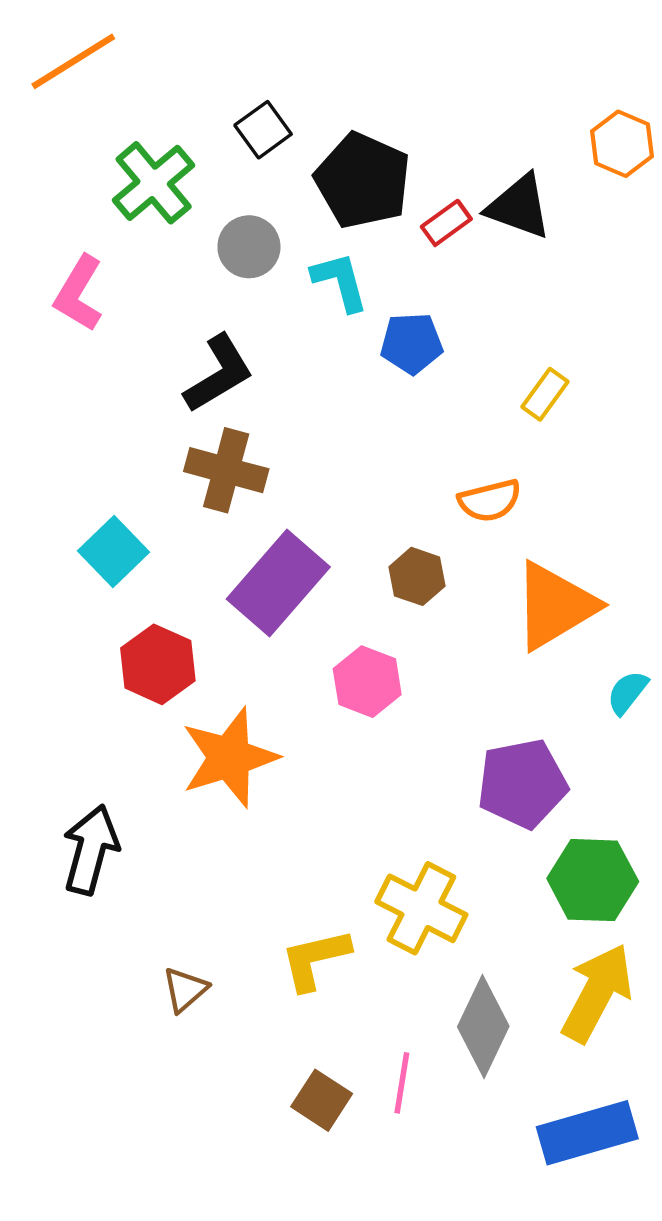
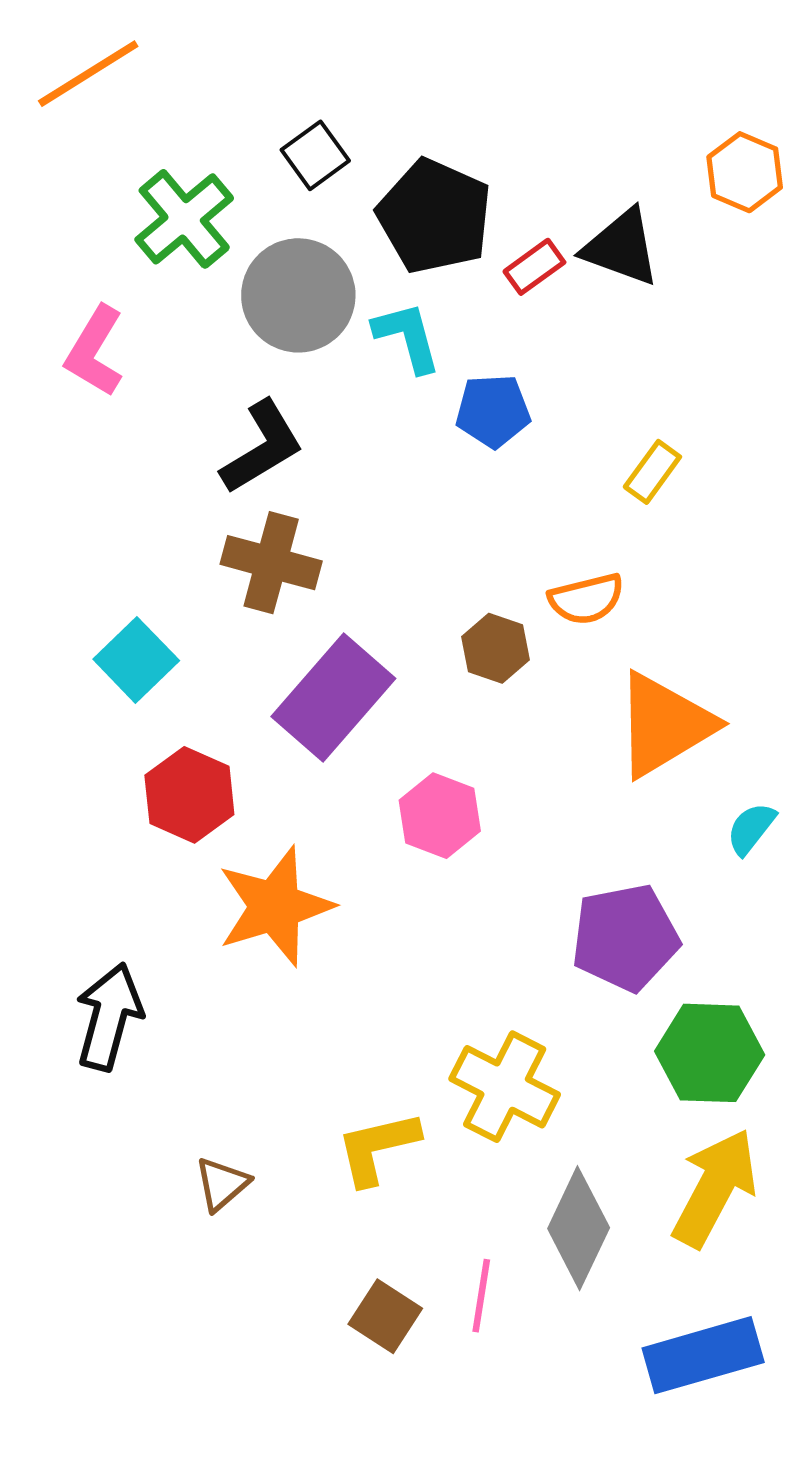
gray circle: (249, 247) -> (298, 295), size x1.5
brown hexagon: (417, 576) -> (496, 648), moved

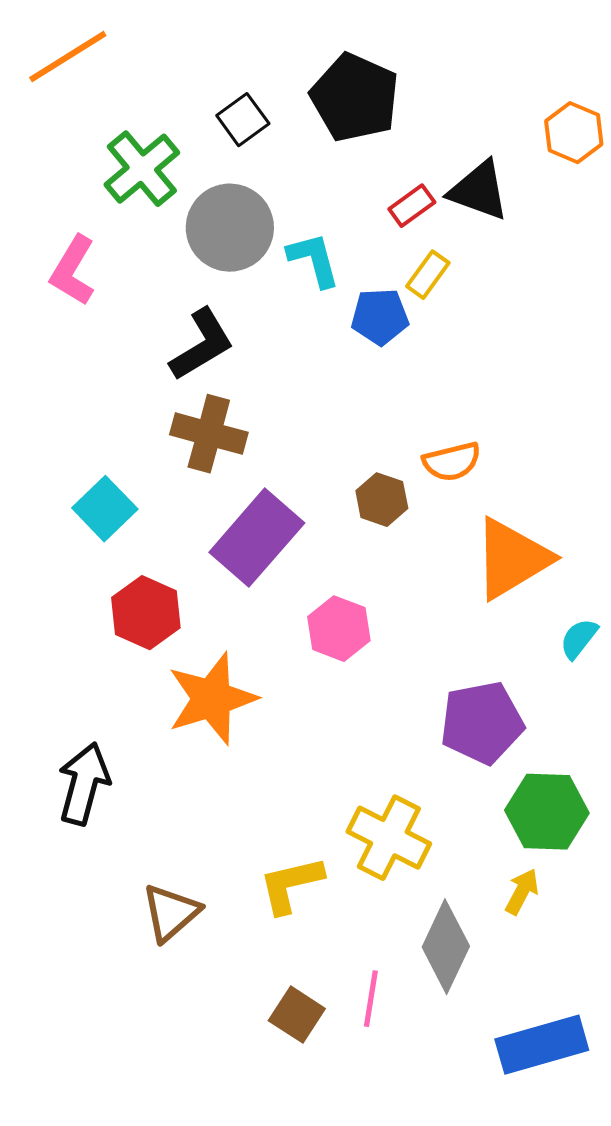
black pentagon: (435, 216) -> (355, 98), moved
yellow rectangle: (652, 472) -> (428, 275), moved
brown triangle: (222, 1184) -> (171, 913), size x1.4
yellow arrow: (715, 1188) -> (522, 892), moved, size x0.5

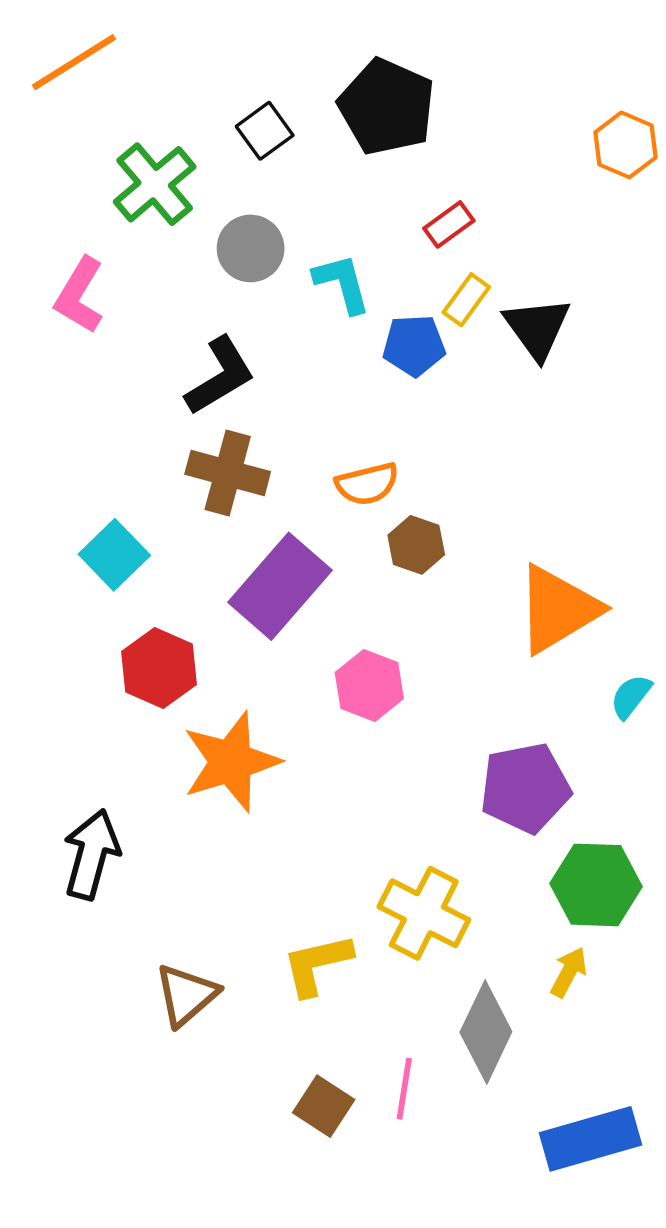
black triangle: (479, 191) -> (537, 328), moved, turned 34
gray circle: (230, 228) -> (251, 248), size x0.7
orange semicircle: (452, 462) -> (367, 484), moved

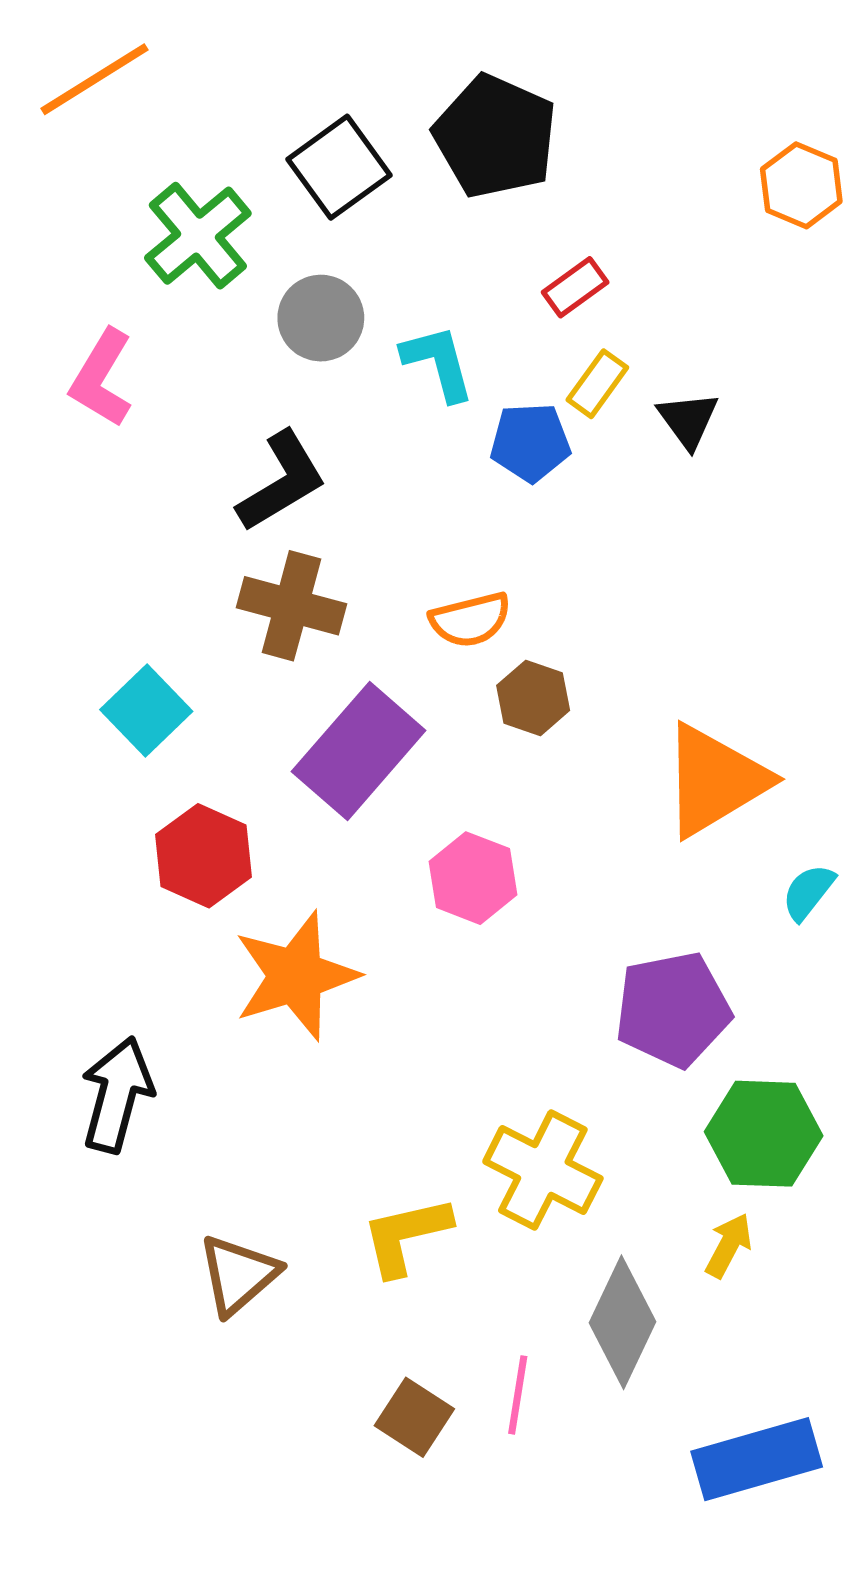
black square: (265, 131) -> (339, 167), size x1.4
black triangle: (537, 328) -> (688, 420), size x0.7

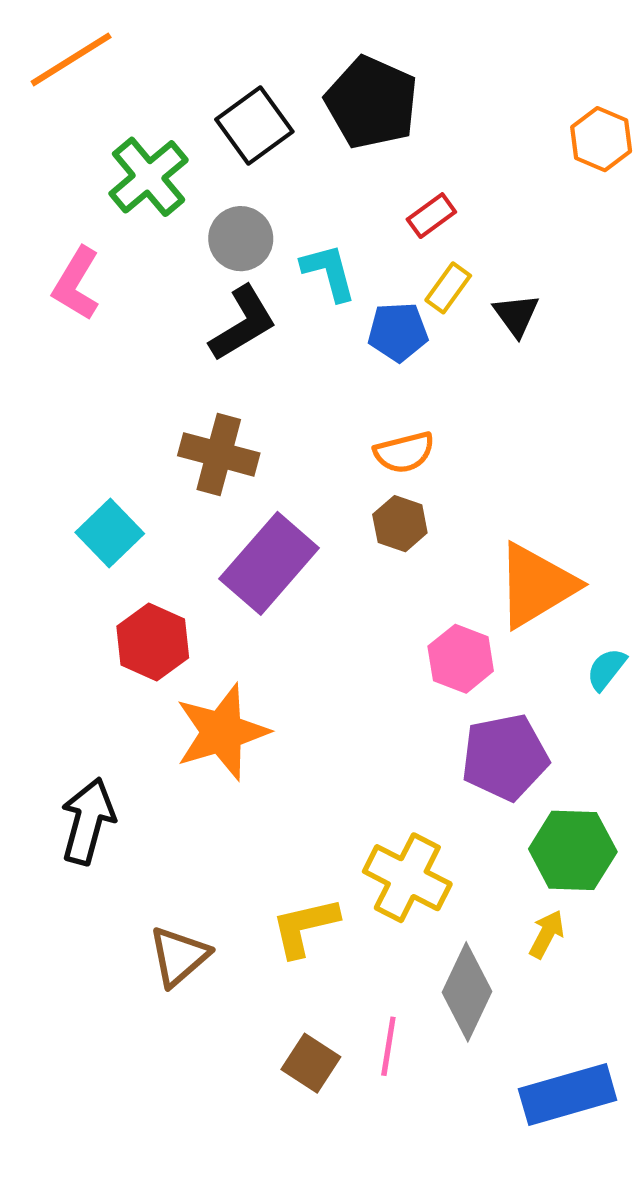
black L-shape: (282, 481) -> (243, 323), moved
orange semicircle: (470, 620) -> (404, 452), moved
pink hexagon: (473, 878) -> (461, 659), moved

